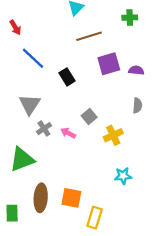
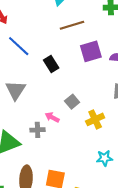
gray cross: (44, 129) -> (38, 130), moved, turned 32

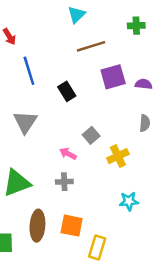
blue line: (19, 46) -> (29, 71), turned 30
gray cross: (38, 130) -> (64, 182), moved

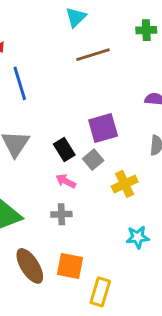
purple square: (113, 77) -> (103, 128), moved
black rectangle: (67, 91) -> (64, 149), moved
brown ellipse: (37, 226) -> (30, 266), turned -36

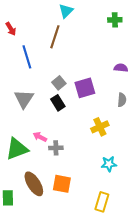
brown line: (93, 55) -> (55, 37), moved, turned -55
gray square: (93, 160) -> (59, 83), moved
pink arrow: (66, 181) -> (40, 137), moved
yellow rectangle: (100, 292) -> (102, 202), moved

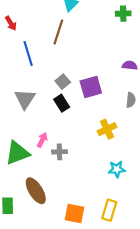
pink arrow: (40, 137) -> (42, 140), turned 88
orange square: (62, 184) -> (75, 213), moved

